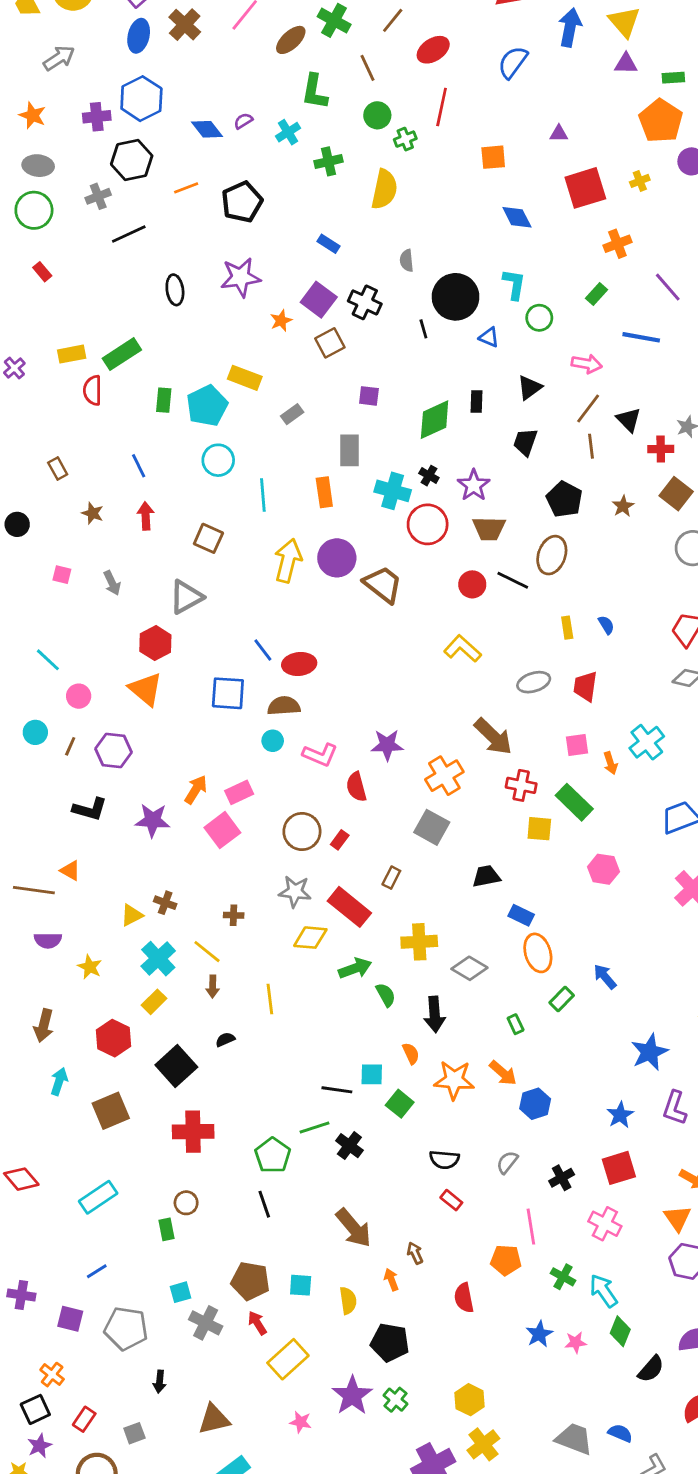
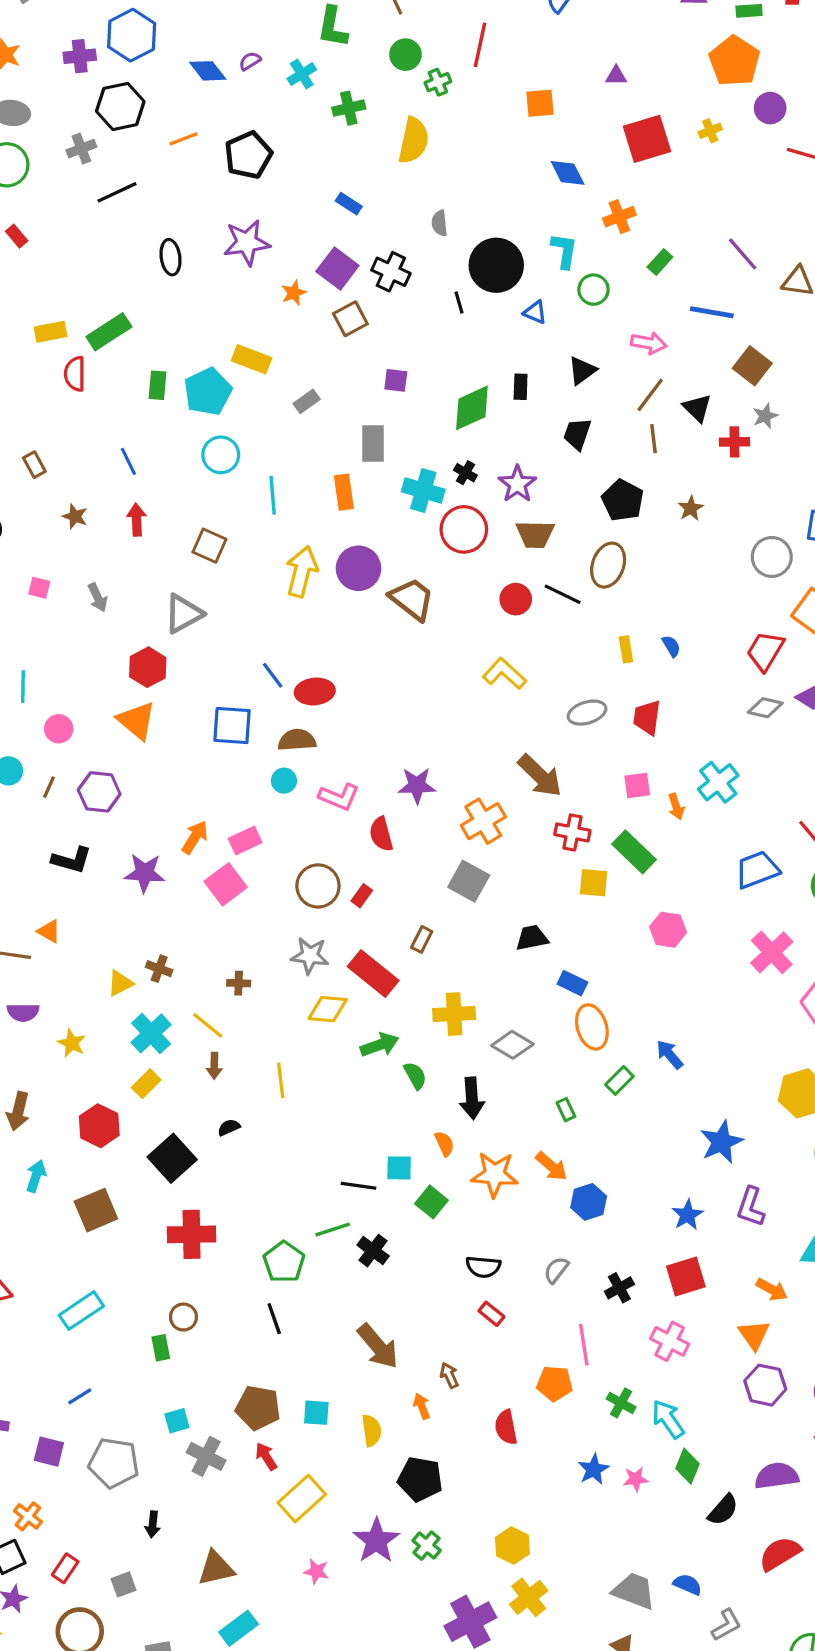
orange cross: (617, 244) -> (619, 217), moved
brown square: (676, 494) -> (752, 366), moved
cyan line: (48, 660) -> (23, 687), turned 48

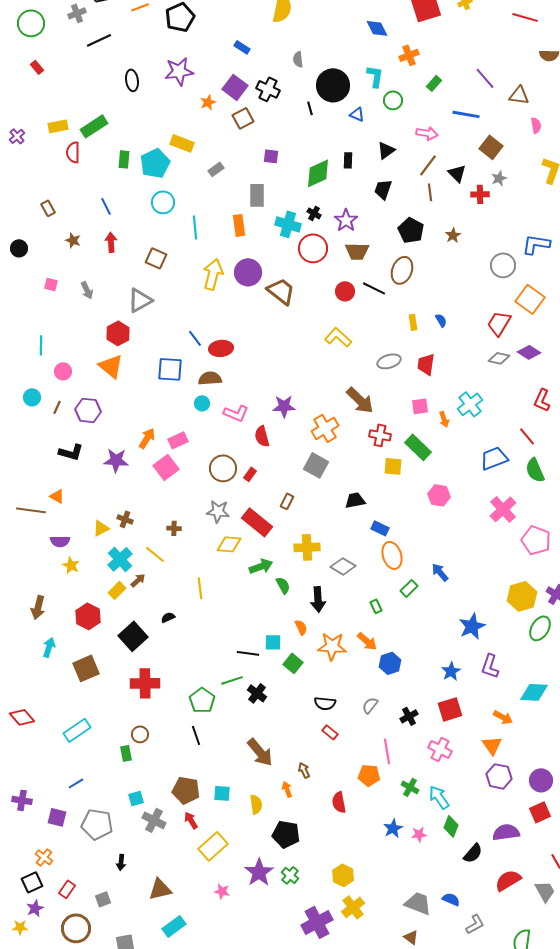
purple semicircle: (23, 1012) -> (60, 541), moved
brown arrow: (214, 1066) -> (138, 580), moved, turned -133

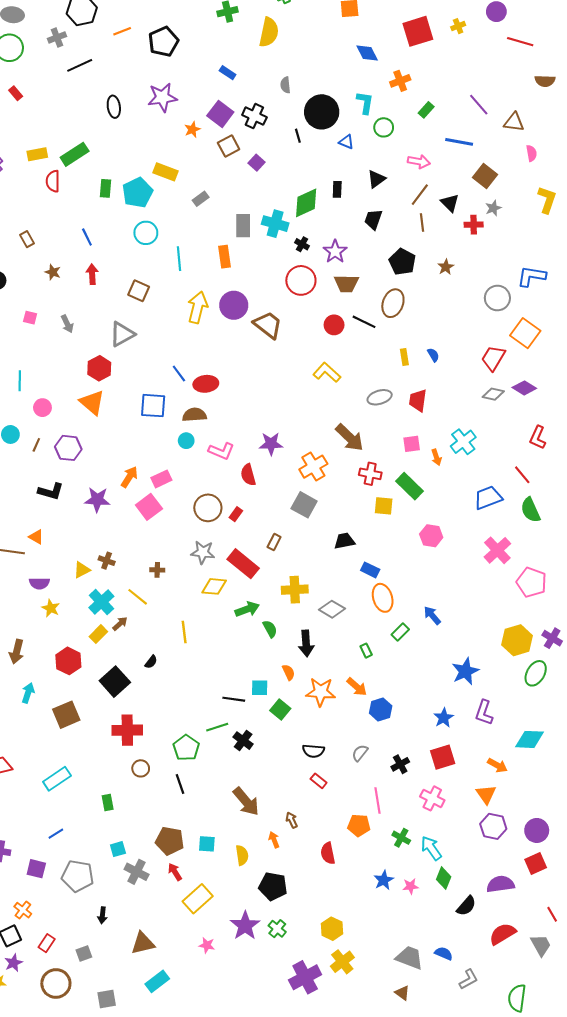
purple square: (271, 156) -> (256, 163), moved, turned 35
cyan cross: (288, 224) -> (275, 224), moved
black semicircle: (168, 617) -> (151, 662), turned 152
brown circle: (140, 734) -> (141, 768), moved

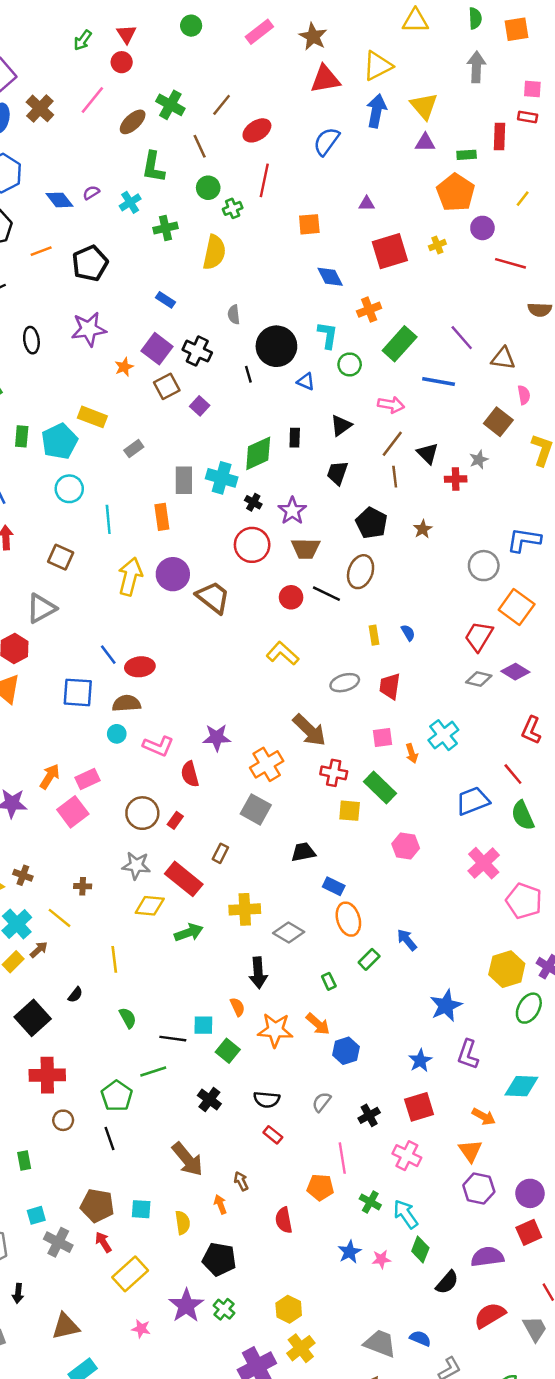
green rectangle: (426, 110) -> (400, 344), size x1.8
brown square: (485, 176) -> (498, 422), moved
green semicircle: (270, 629) -> (128, 1018), moved
black cross: (243, 741) -> (209, 1100), moved

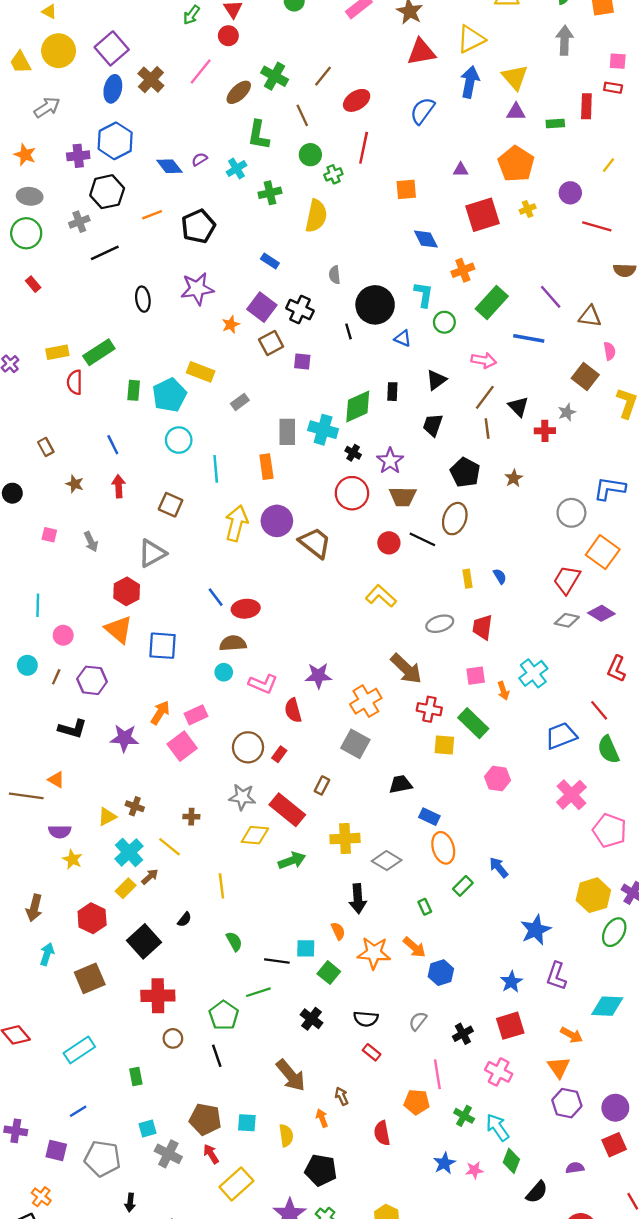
orange pentagon: (456, 193) -> (516, 164), moved
purple square: (200, 406) -> (302, 361), turned -36
blue square: (78, 692) -> (163, 646), moved
purple semicircle: (487, 1257) -> (575, 1168), size x0.6

